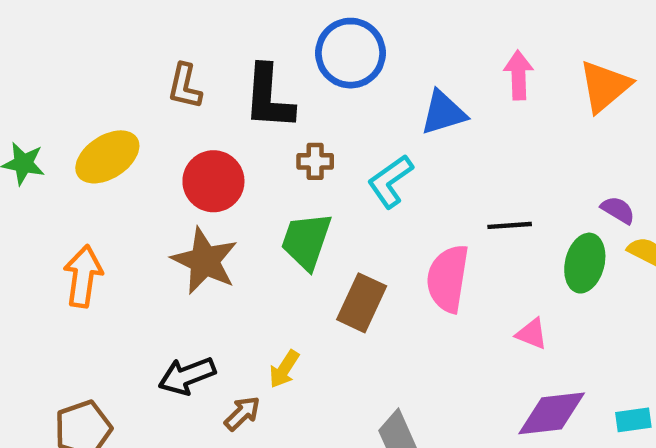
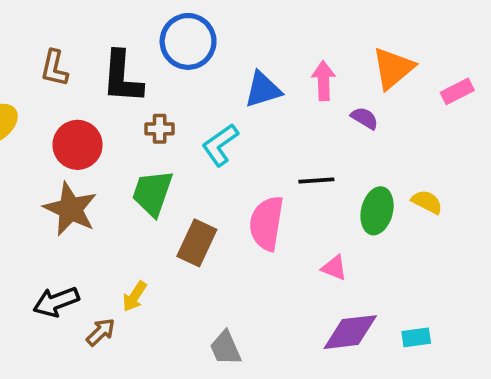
pink arrow: (518, 75) -> (324, 81), moved
purple semicircle: (618, 210) -> (365, 118), moved

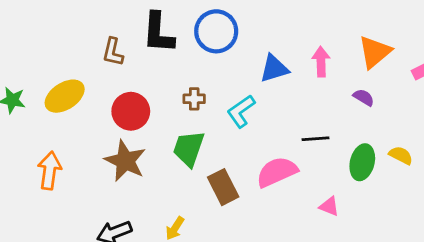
black L-shape: (122, 77) -> (158, 33), moved
purple semicircle: (365, 118) -> (364, 97), moved
pink semicircle: (266, 223) -> (277, 172), turned 57
brown rectangle: (197, 243) -> (223, 187), turned -52

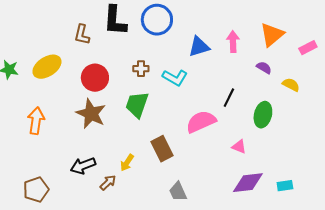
cyan L-shape: (241, 111) -> (175, 78), turned -115
black line: (315, 139) -> (229, 98), turned -60
yellow semicircle: (401, 155) -> (291, 85), moved
brown rectangle: (223, 187) -> (162, 149), moved

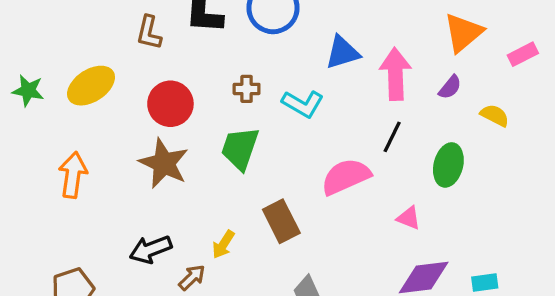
pink arrow: (233, 42) -> (395, 74), moved, size x1.4
purple semicircle: (264, 68) -> (450, 87), turned 98

